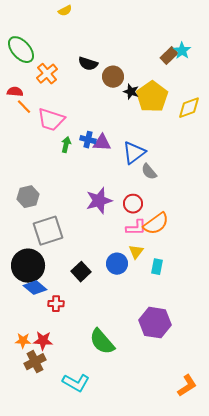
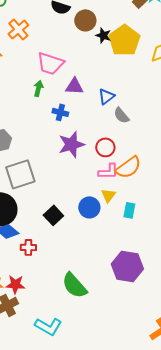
orange cross: (47, 74) -> (18, 29), moved
pink trapezoid: (51, 120) -> (50, 63), moved
blue cross: (88, 140) -> (60, 112), moved
blue triangle: (134, 153) -> (106, 96), size x0.7

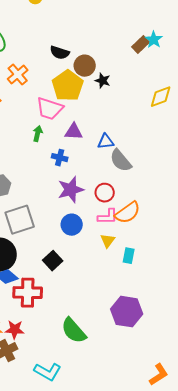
yellow pentagon: (124, 40) -> (68, 86), moved
blue triangle: (106, 96) -> (106, 142), turned 30
gray semicircle: (121, 115) -> (121, 161), size x1.4
blue circle: (89, 207) -> (72, 225), moved
red cross: (28, 247) -> (28, 293), size x1.8

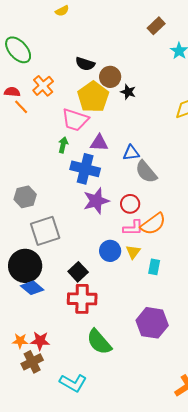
brown rectangle: (141, 45) -> (156, 26), moved
blue cross: (60, 158) -> (85, 169), size x1.8
blue circle: (72, 225) -> (110, 251), moved
red cross: (28, 293) -> (82, 299), moved

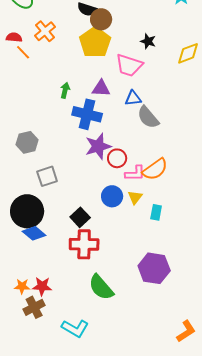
brown circle: (110, 77) -> (101, 19), moved
black star: (128, 92) -> (148, 41), moved
pink trapezoid: (75, 120) -> (129, 65), moved
red circle: (130, 204) -> (117, 158), moved
gray square: (45, 231) -> (47, 176), size x0.7

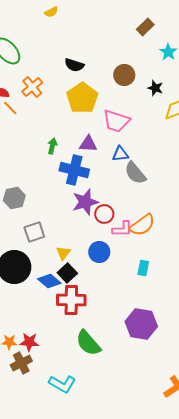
brown circle: (101, 19) -> (124, 75), moved
black star: (148, 41) -> (155, 88), moved
yellow triangle: (135, 197) -> (63, 253), moved
blue diamond: (34, 233) -> (49, 281), moved

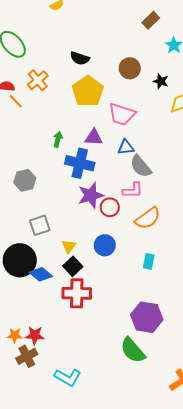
gray hexagon: (14, 198) -> (25, 180), moved
pink L-shape: (122, 229) -> (133, 190), moved
blue diamond: (49, 281) -> (41, 274), moved
green semicircle: (88, 343) -> (133, 350), moved

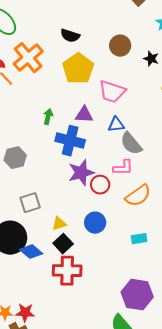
orange cross: (38, 80) -> (28, 58), size x1.4
yellow triangle: (69, 246) -> (59, 224), turned 35
cyan rectangle: (149, 261) -> (139, 239), turned 70

